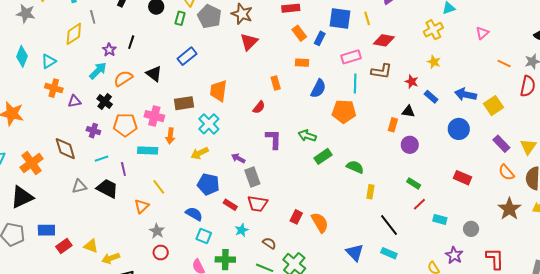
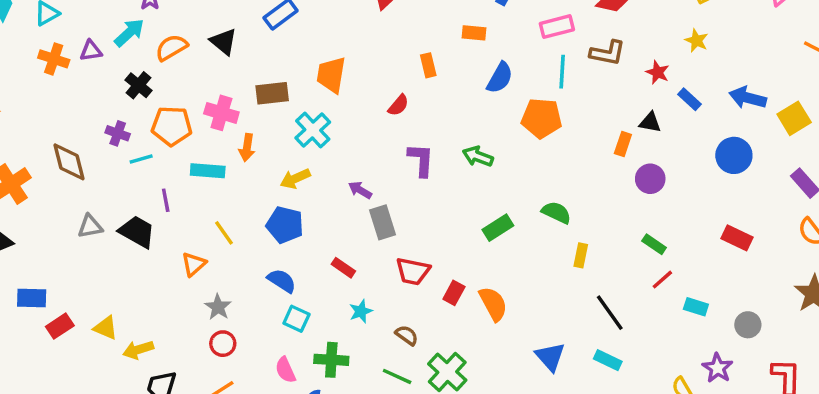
purple triangle: (74, 101) -> (91, 51), moved
green rectangle: (323, 156) -> (498, 228), moved
cyan line: (101, 159) -> (141, 159), moved
blue pentagon: (208, 184) -> (285, 225), moved
red trapezoid: (258, 204) -> (413, 271), moved

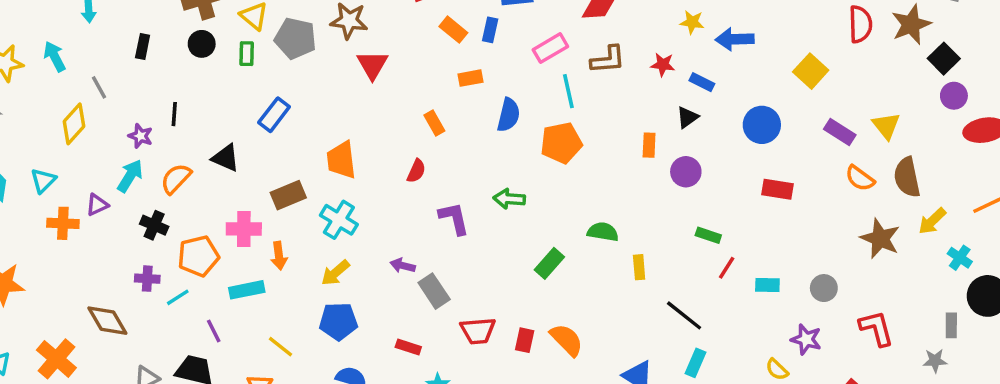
blue arrow: (748, 98) -> (735, 39), moved
black triangle: (650, 122) -> (687, 117), moved, turned -30
red rectangle: (737, 238) -> (777, 189), moved
cyan rectangle: (608, 360) -> (696, 363), turned -76

